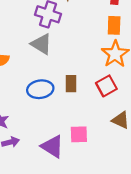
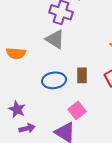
pink square: (79, 134) -> (77, 110), moved, turned -36

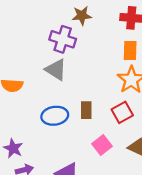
pink square: (77, 110) -> (102, 145), moved

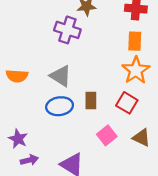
gray triangle: (56, 70) -> (61, 76), moved
red square: (122, 112) -> (127, 103), turned -30

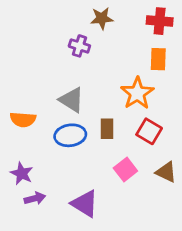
purple cross: (67, 30) -> (79, 46), size x0.7
orange star: (136, 70) -> (137, 93), moved
orange semicircle: (17, 76) -> (23, 120), moved

